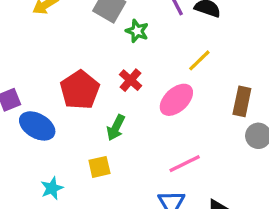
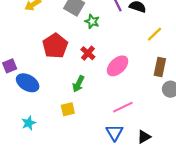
yellow line: (199, 60) -> (155, 34), moved
red pentagon: (80, 90) -> (55, 46), moved
cyan star: (52, 188) -> (29, 123), moved

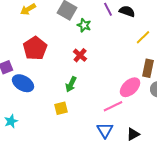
red pentagon: (55, 46) -> (35, 48), moved
pink ellipse: (118, 66) -> (130, 87), moved
cyan star: (29, 123) -> (11, 121), moved

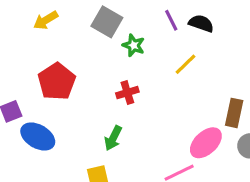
yellow line: (143, 37) -> (185, 64), moved
red cross: (80, 55) -> (127, 93), turned 32

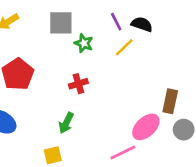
gray square: (107, 22) -> (61, 23), turned -30
yellow line: (185, 64) -> (124, 47), moved

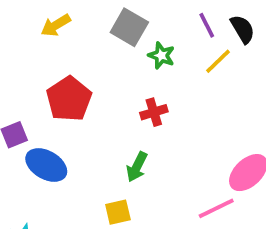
gray square: (61, 23) -> (129, 27), turned 30
black semicircle: (142, 24) -> (243, 29), turned 40

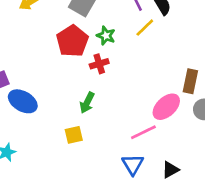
green star: (161, 56) -> (106, 36), moved
red pentagon: (69, 99) -> (72, 41), moved

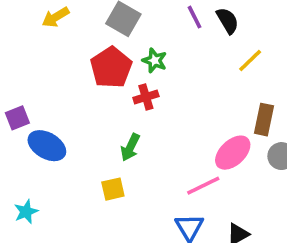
yellow line: (145, 28) -> (250, 61), moved

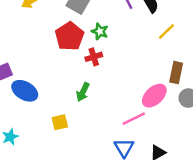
yellow square: (113, 189) -> (60, 122), moved

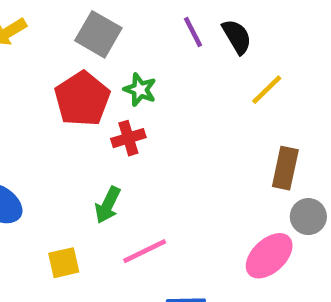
pink ellipse: (154, 96) -> (269, 256), moved
pink line: (134, 119) -> (145, 251), moved

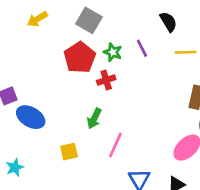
purple line: (193, 32) -> (142, 48), moved
yellow line: (267, 90) -> (186, 52), turned 42
pink line: (145, 251) -> (115, 145), turned -40

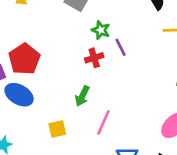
purple line: (142, 48) -> (121, 47), moved
red pentagon: (80, 58) -> (24, 59), moved

